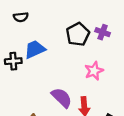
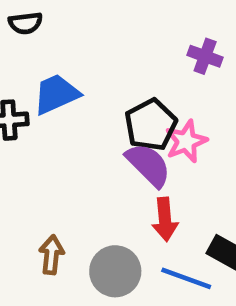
black pentagon: (78, 34) -> (151, 125), moved
purple semicircle: (62, 98) -> (148, 165), moved

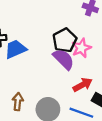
blue trapezoid: (56, 94) -> (16, 49), moved
red arrow: (165, 219) -> (83, 85), moved, turned -114

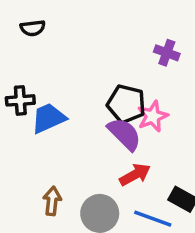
black pentagon: (65, 40) -> (126, 104), turned -30
red arrow: (83, 85) -> (135, 175), moved

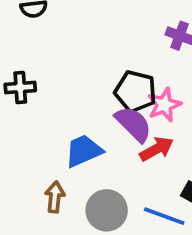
blue trapezoid: (49, 118) -> (84, 151), moved
red arrow: (135, 175) -> (157, 149), moved

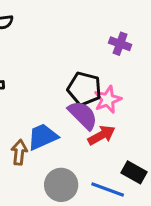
brown arrow: (55, 197) -> (19, 152), moved

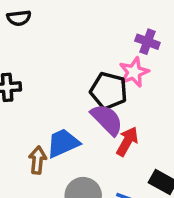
pink star: (108, 100) -> (134, 72), moved
red arrow: (101, 135) -> (127, 141), turned -32

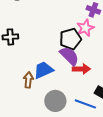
black pentagon: (109, 91) -> (70, 39), turned -30
red arrow: (127, 141) -> (81, 69), turned 60

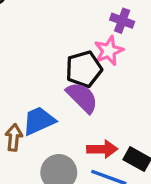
red arrow: (81, 69) -> (102, 149), moved

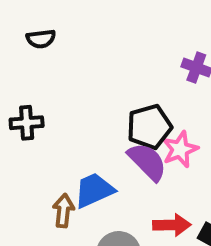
pink star: (109, 51) -> (180, 149), moved

